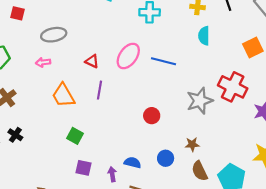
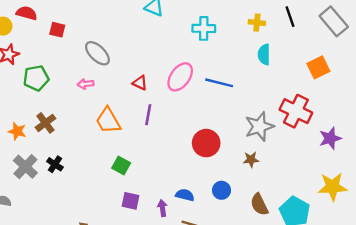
gray ellipse: (54, 35) -> (97, 53), turned 55
red circle: (152, 116) -> (206, 143), size x1.5
brown star: (192, 144) -> (251, 160), moved

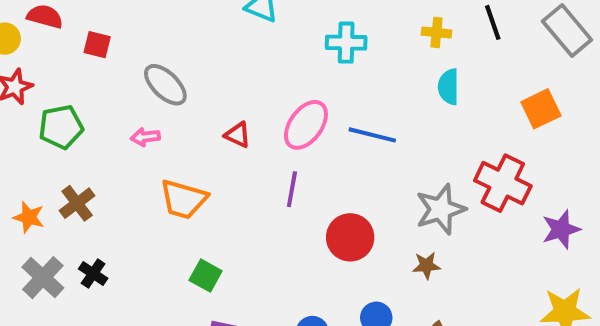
purple line: (148, 115) -> (292, 189), moved
orange trapezoid: (108, 121) -> (183, 199), turned -44

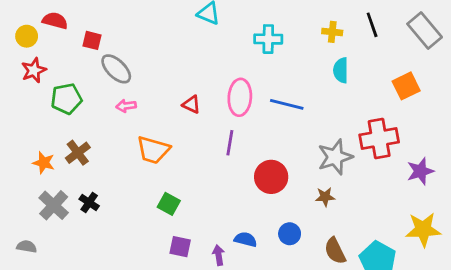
gray ellipse: (165, 85) -> (116, 69), moved
pink ellipse: (306, 125) -> (240, 97), turned -32
red cross: (503, 183) -> (379, 139), turned -36

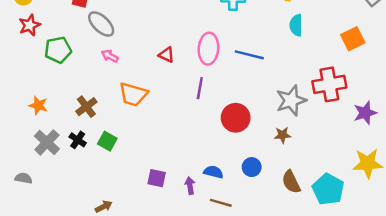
pink arrow: (126, 106) -> (110, 56), turned 35
brown cross: (78, 153) -> (86, 107), moved
green square: (169, 204) -> (107, 141), moved

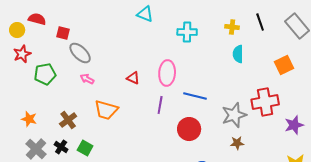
blue line: (249, 55) -> (195, 96), moved
brown star: (282, 135) -> (237, 143), moved

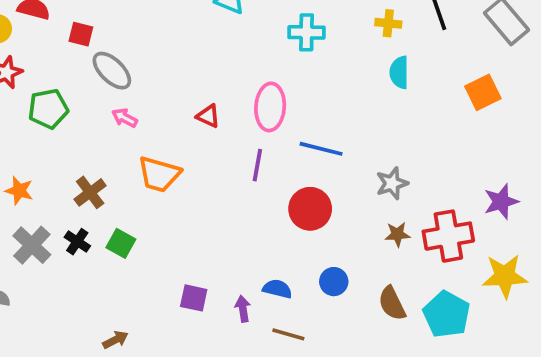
red cross: (265, 102) -> (448, 236), moved
gray star: (234, 115) -> (392, 183), size x0.7

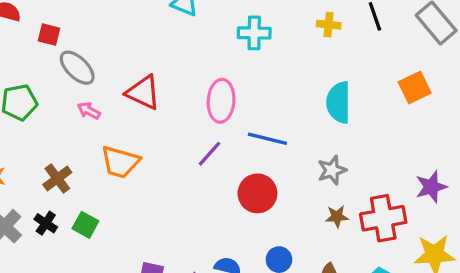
cyan semicircle: (399, 72) -> (339, 102), moved, size x1.4
red triangle: (208, 116) -> (143, 92), moved, size x1.6
purple line: (257, 165) -> (210, 154), turned 32

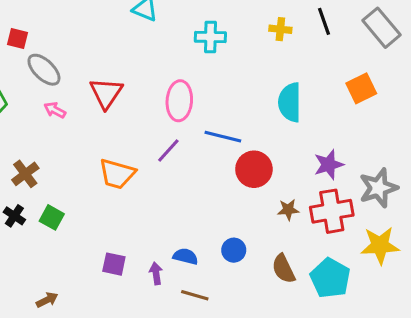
red triangle: (143, 92) -> (106, 93), turned 39
orange trapezoid: (120, 162) -> (117, 174), moved
gray star: (332, 170) -> (378, 188), moved, size x1.4
purple star: (431, 187) -> (329, 165), moved
red circle: (257, 193) -> (254, 169), moved

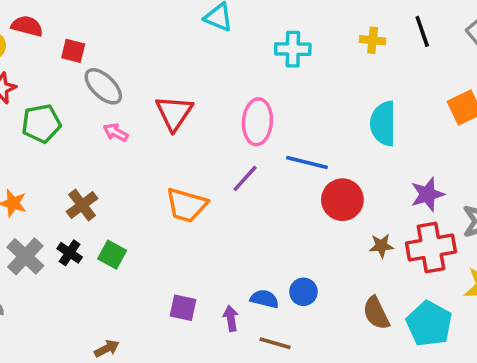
blue circle: (234, 250) -> (303, 292), moved

